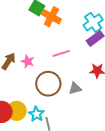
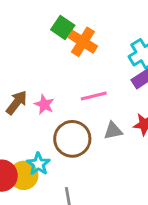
gray triangle: (75, 88) -> (113, 131), moved
cyan star: (36, 114) -> (38, 164), moved

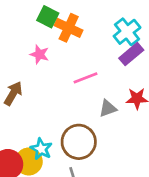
pink star: (44, 105) -> (39, 54), moved
brown circle: (72, 139) -> (79, 142), moved

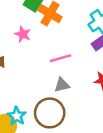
gray triangle: (108, 108) -> (62, 85), moved

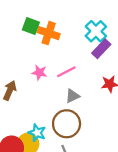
pink star: (23, 34) -> (39, 73), moved

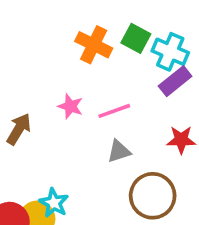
green square: (31, 26) -> (136, 38), moved
cyan cross: (96, 31) -> (170, 52), turned -30
brown circle: (67, 124) -> (153, 196), moved

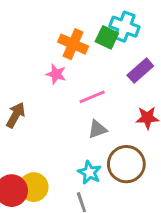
cyan cross: (170, 52) -> (124, 27), moved
pink star: (70, 106) -> (56, 74), moved
cyan star: (54, 203) -> (90, 172), moved

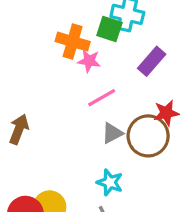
pink star: (56, 74) -> (89, 61), moved
brown circle: (126, 164) -> (148, 136), moved

